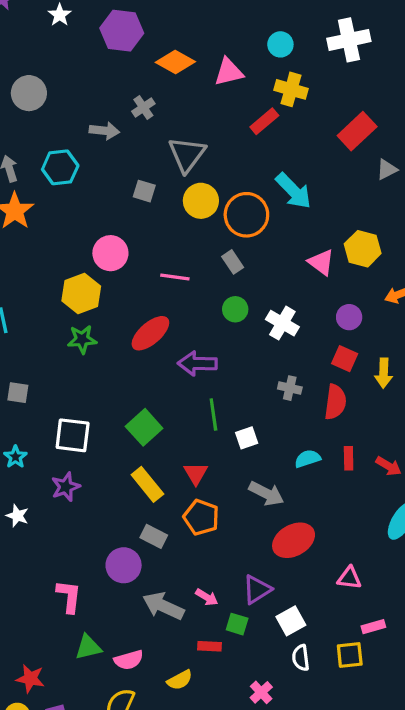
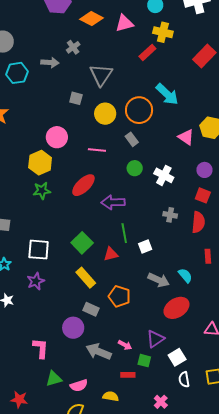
cyan hexagon: (60, 167) -> (17, 73), moved
yellow circle: (201, 201) -> (105, 114), moved
cyan semicircle: (308, 459) -> (185, 275), moved, turned 70
red triangle: (196, 474) -> (111, 254), moved, turned 49
yellow semicircle: (180, 680) -> (111, 396), turned -140

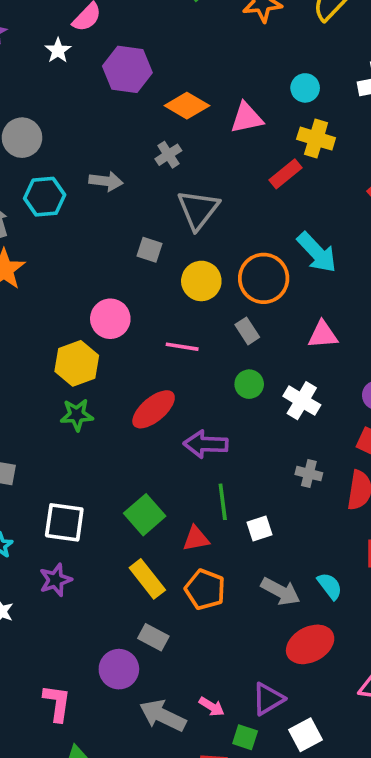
gray cross: (73, 47) -> (168, 155), moved
pink triangle: (186, 137) -> (323, 335), moved, turned -42
orange pentagon: (119, 296) -> (205, 589), moved

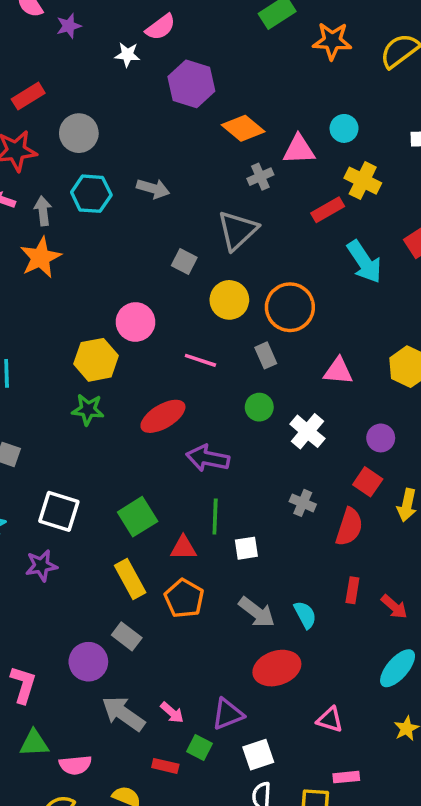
white star: (58, 50) -> (127, 55), turned 30
cyan circle: (305, 88) -> (344, 128), moved
gray cross: (168, 155) -> (260, 177), moved
cyan arrow: (317, 252) -> (364, 262), moved

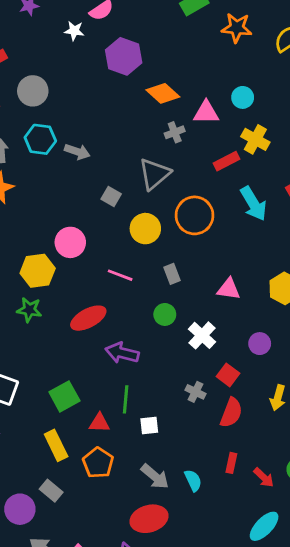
gray arrow: (153, 188) -> (77, 152), moved
orange circle: (290, 307) -> (194, 215), moved
red square: (368, 482) -> (228, 375), moved
red ellipse: (277, 668) -> (149, 519), moved

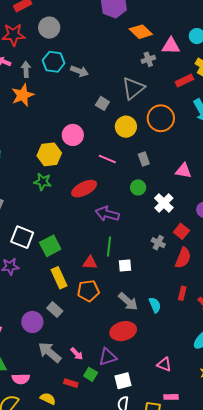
green square: (64, 396) -> (50, 246), moved
orange pentagon: (98, 463) -> (88, 291), turned 30

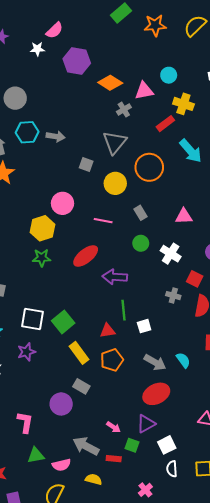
gray arrow: (50, 352) -> (86, 446), moved

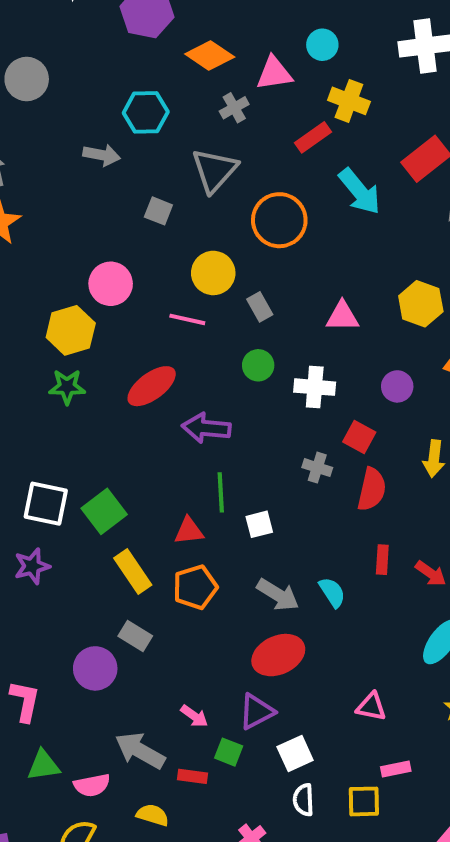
cyan hexagon: (27, 132) -> (146, 112), moved
yellow circle: (115, 183) -> (213, 273), moved
white cross: (171, 254) -> (315, 387), turned -30

